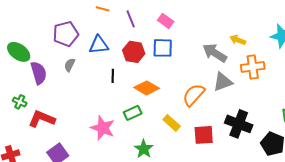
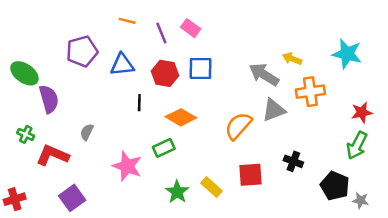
pink rectangle: (166, 21) -> (191, 28), moved
gray semicircle: (70, 65) -> (87, 132), moved
yellow rectangle: (172, 123) -> (211, 187), moved
black cross: (239, 124) -> (293, 161), size x0.6

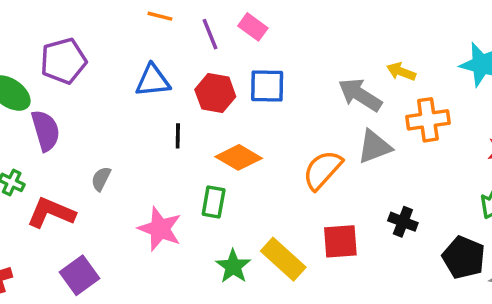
purple pentagon: (82, 51) -> (63, 61), moved
green rectangle: (164, 148) -> (214, 202), turned -55
yellow rectangle: (211, 187) -> (283, 259), size x1.4

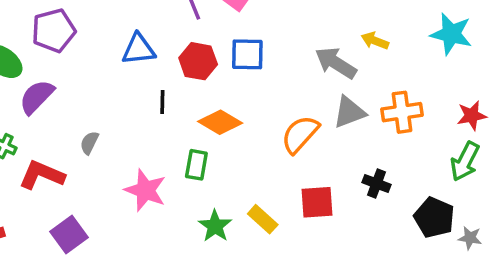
orange cross: (428, 120) -> (402, 112), moved
purple semicircle: (46, 131) -> (37, 97), turned -120
yellow rectangle: (283, 259) -> (263, 219), size x0.7

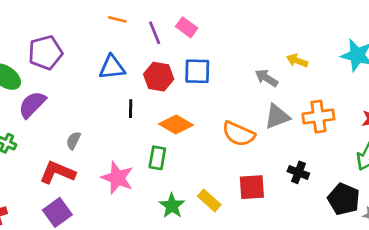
gray arrow: (336, 63) -> (266, 78), size x0.7
orange semicircle: (300, 134) -> (239, 134), turned -108
red L-shape: (42, 175) -> (57, 172), moved

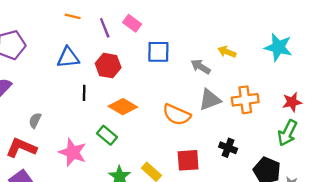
blue square: (197, 71) -> (158, 52), moved
green rectangle: (157, 158) -> (107, 135), turned -60

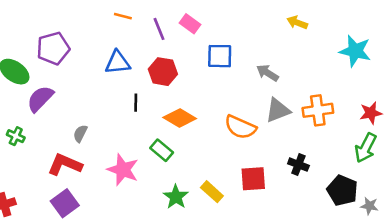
yellow arrow: (227, 52) -> (297, 23), moved

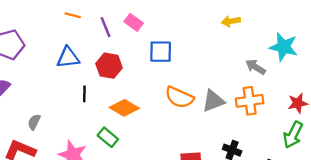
yellow arrow: (297, 23) -> (231, 21), turned -30
gray arrow: (267, 73) -> (255, 67), moved
orange semicircle: (240, 127) -> (179, 97), moved

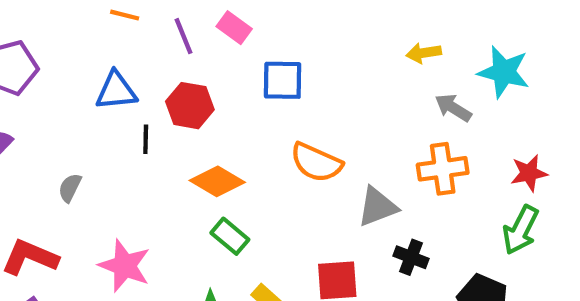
yellow arrow: (231, 21) -> (424, 53), moved
black line: (84, 94) -> (146, 139), moved
gray triangle: (213, 101) -> (377, 207), moved
gray semicircle: (34, 122) -> (70, 188), moved
green rectangle: (108, 137) -> (230, 236), moved

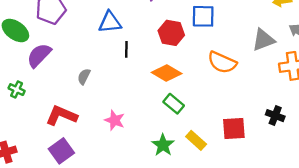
red hexagon: (190, 106) -> (171, 33), moved
gray triangle: (377, 207) -> (263, 40), moved
pink star: (125, 266) -> (115, 120), size x0.7

